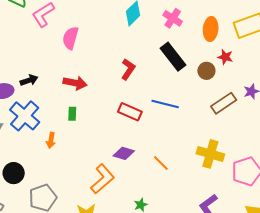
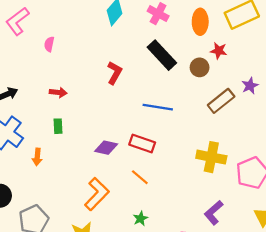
pink semicircle: (70, 38) -> (49, 44), size x0.6
red arrow: (75, 83) -> (58, 92), size x0.7
red rectangle: (130, 112) -> (142, 144), moved
purple diamond: (124, 153) -> (106, 148), moved
orange line: (161, 163) -> (140, 177), moved

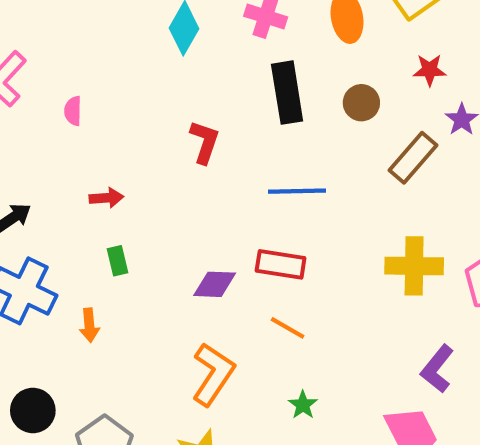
red star: (219, 51) -> (430, 70), moved
black rectangle: (162, 55) -> (287, 93), turned 44

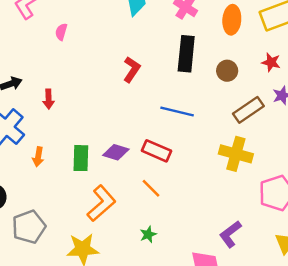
red arrow: (106, 198) -> (48, 99), moved, turned 78
green rectangle: (118, 261) -> (81, 158), moved, size x1.5
yellow cross: (414, 266) -> (236, 154), moved

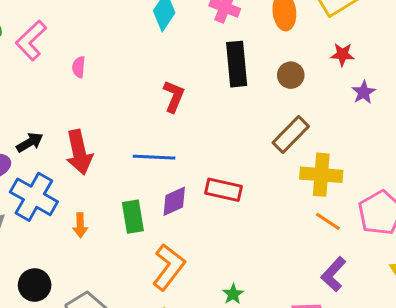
red arrow: (48, 99) -> (79, 152), size x1.8
brown rectangle: (248, 110) -> (291, 134), moved
blue line: (177, 112) -> (154, 157), moved
purple diamond: (116, 152) -> (174, 201), turned -30
orange line: (151, 188) -> (328, 221), moved

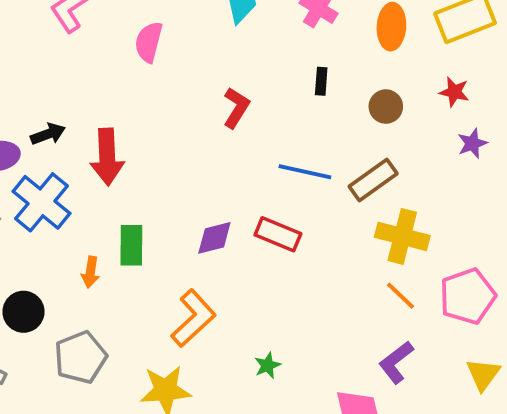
black rectangle: (237, 64) -> (321, 81), size x0.5
pink semicircle: (79, 67) -> (149, 42), moved, size x1.5
blue line: (154, 157) -> (305, 172), moved
green rectangle: (133, 217) -> (131, 245), moved
orange arrow: (80, 225) -> (90, 272), moved

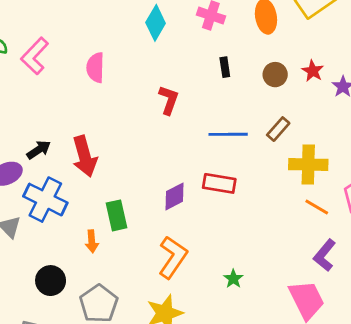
red star: (454, 92) -> (313, 71), moved, turned 30
brown rectangle: (373, 180) -> (278, 129), size x0.7

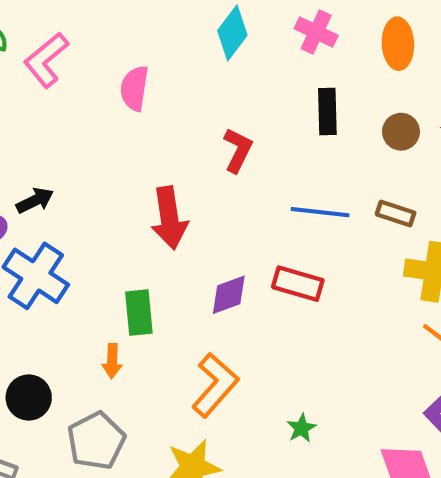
black rectangle: (225, 67) -> (327, 111), size x1.5
brown rectangle: (278, 129) -> (396, 213), turned 60
red arrow: (85, 156) -> (169, 218), moved
orange arrow: (92, 241) -> (112, 361), moved

